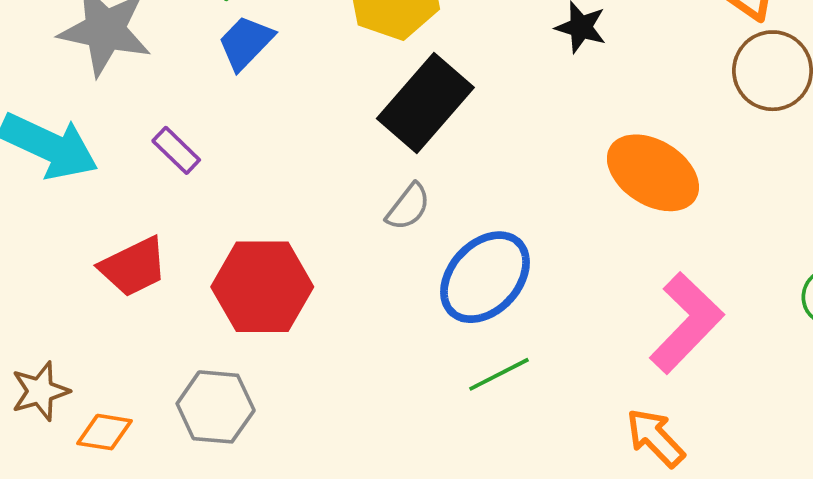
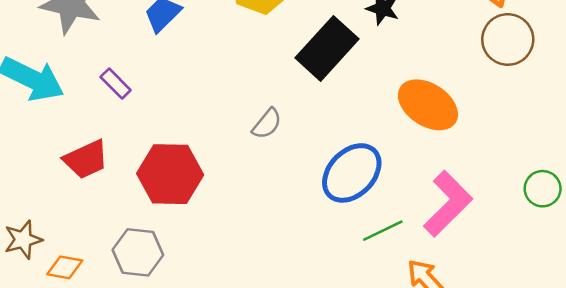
black rectangle: (425, 103) -> (327, 48), moved
blue ellipse: (485, 277) -> (352, 173), moved
green line: (499, 374) -> (383, 231), moved

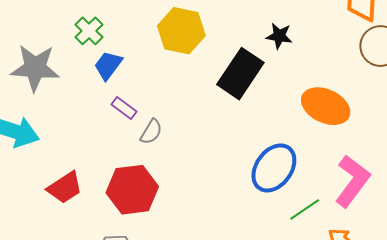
purple rectangle: (116, 84) -> (124, 108), moved
gray semicircle: (267, 124) -> (151, 132), moved

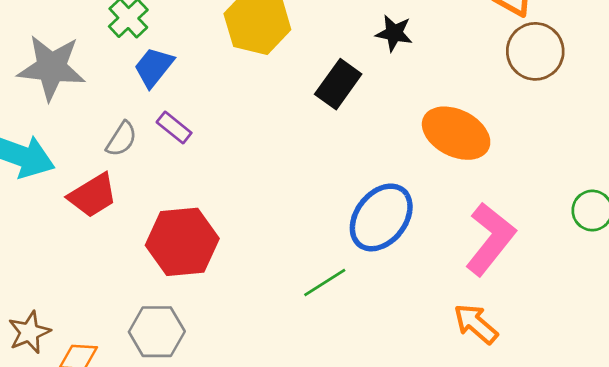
black rectangle: (240, 74) -> (338, 84), size x0.7
gray semicircle: (151, 132) -> (122, 139), moved
red trapezoid: (65, 188) -> (93, 195), moved
green line: (305, 209) -> (325, 282), moved

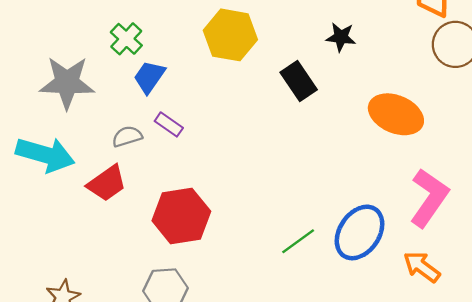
black rectangle: (338, 84) -> (299, 81), turned -66
gray semicircle: (122, 139) -> (127, 136), turned -136
blue ellipse: (381, 217) -> (360, 232), moved

